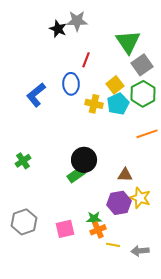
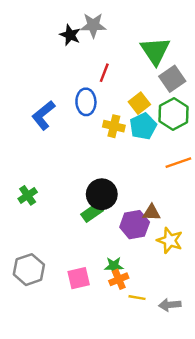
purple hexagon: (119, 203) -> (135, 225), moved

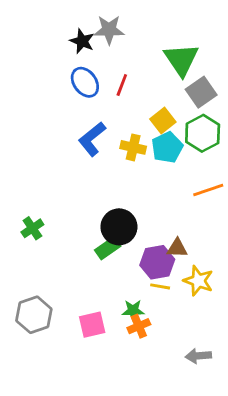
blue ellipse: (86, 102) -> (85, 82), moved, turned -35
blue L-shape: (43, 115) -> (92, 139), moved
yellow line: (137, 298) -> (160, 286), moved

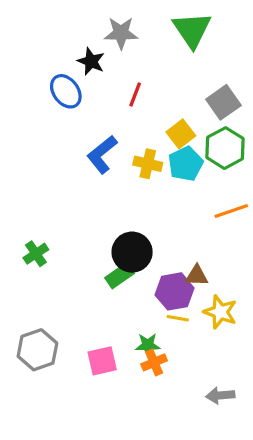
black star: (82, 41) -> (91, 61), moved
green triangle: (181, 60) -> (192, 30), moved
blue ellipse: (85, 82) -> (66, 91), moved

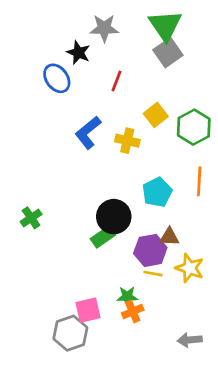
gray square: (223, 102) -> (168, 53), moved
cyan pentagon: (186, 164) -> (157, 192), moved
orange line: (231, 211) -> (199, 181), turned -68
gray hexagon: (37, 350) -> (70, 333), moved

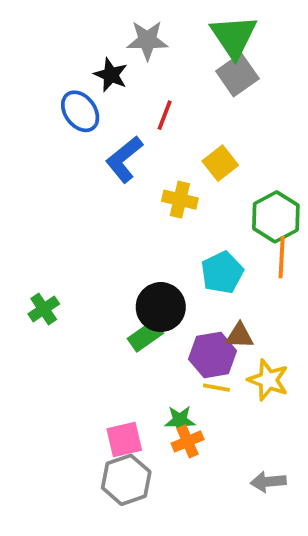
green hexagon: (194, 127) -> (276, 217), moved
blue L-shape: (88, 133) -> (124, 159), moved
gray hexagon: (70, 333) -> (126, 480), moved

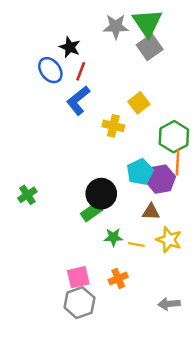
gray star: (147, 40) -> (116, 27), moved
red line: (165, 115) -> (81, 71), moved
purple hexagon: (213, 355) -> (161, 179), moved
green star: (180, 420) -> (113, 237), moved

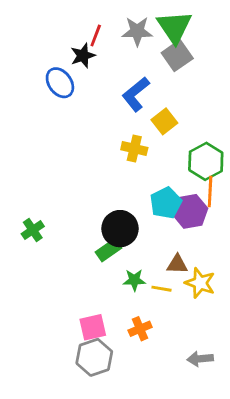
black star: (70, 47) -> (83, 56), turned 30
red line: (81, 71) -> (96, 36), moved
blue L-shape: (78, 100) -> (136, 94), moved
brown triangle: (151, 212) -> (177, 264), moved

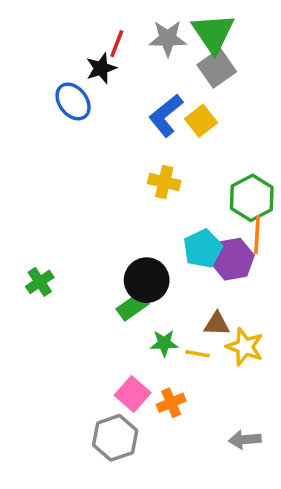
yellow square: (164, 121) -> (201, 121), moved
pink square: (93, 327) -> (133, 394), moved, turned -36

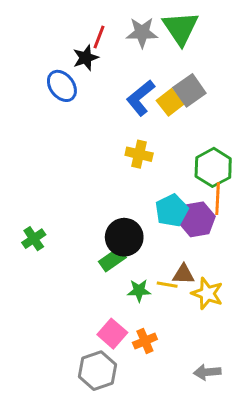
gray square: (217, 68) -> (189, 90), moved
yellow line: (197, 354) -> (167, 285), moved

